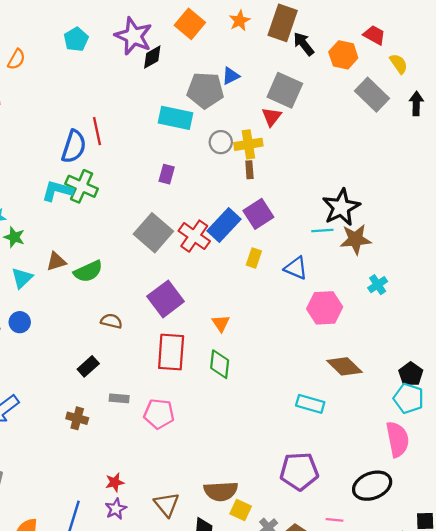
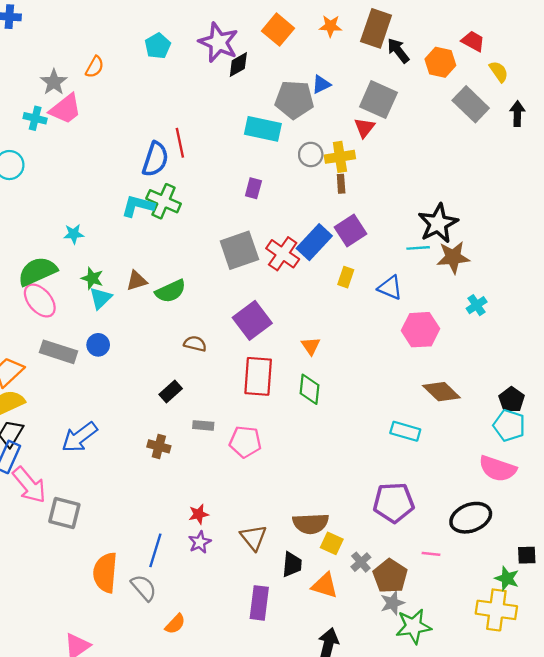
orange star: (240, 21) -> (331, 26), turned 30
gray square: (153, 233) -> (239, 250), turned 30
green star: (14, 237) -> (92, 278), moved
pink semicircle: (397, 439) -> (498, 469), turned 120

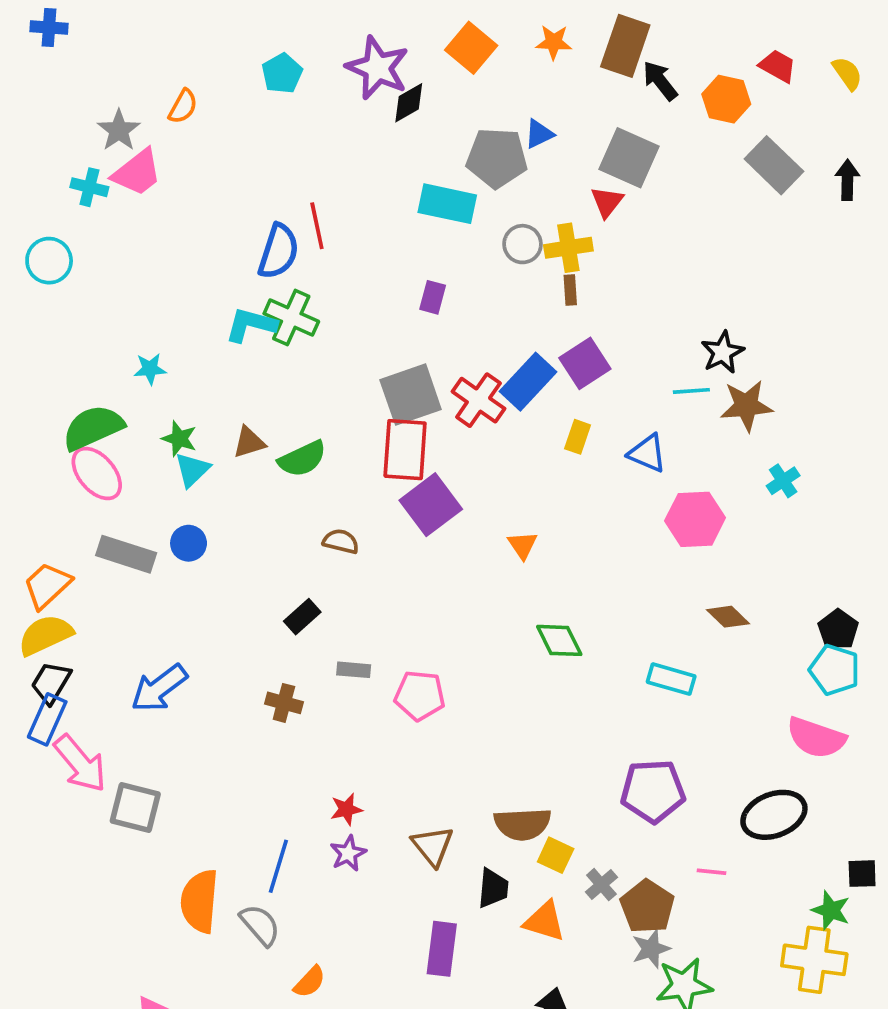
yellow semicircle: (499, 72) -> (847, 73), moved
black star: (438, 223) -> (723, 352), size x0.7
red rectangle: (258, 376) -> (405, 450), moved
green diamond: (310, 389) -> (559, 640), moved, turned -32
brown diamond: (441, 392) -> (728, 617), size x0.7

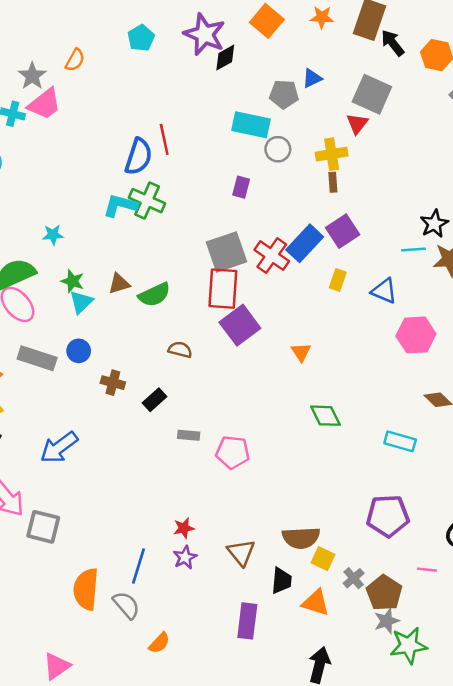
gray pentagon: (497, 158) -> (284, 94), size x0.7
gray circle: (523, 244) -> (278, 149), moved
brown cross: (284, 703) -> (113, 383), moved

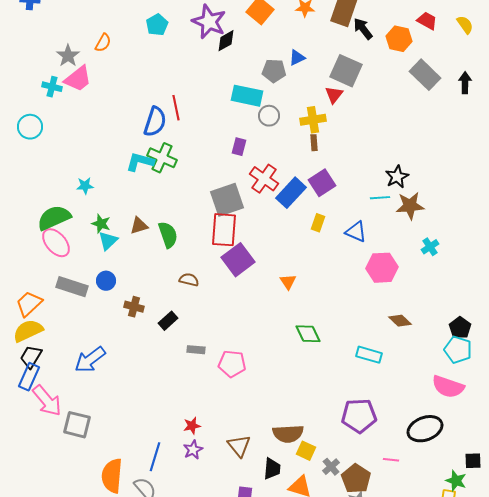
red cross: (272, 256) -> (264, 179), moved
green semicircle: (154, 295) -> (168, 235), turned -84

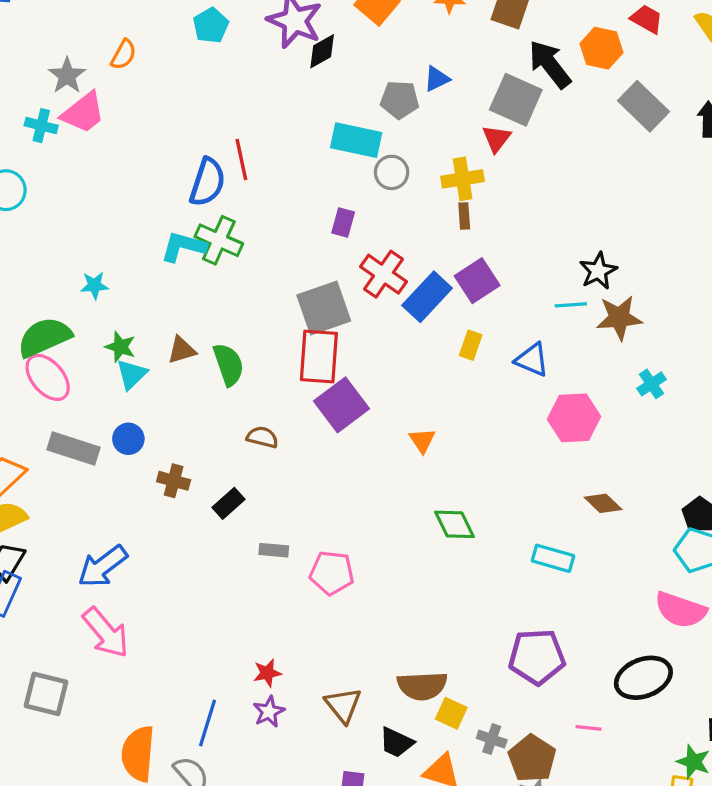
black arrow: (363, 29) -> (550, 64), moved, size x1.4
pink arrow: (47, 401) -> (106, 633), moved
gray square: (77, 425) -> (46, 694), moved
gray cross: (331, 467) -> (492, 739), turned -30
black trapezoid: (272, 469) -> (396, 742), turned 110

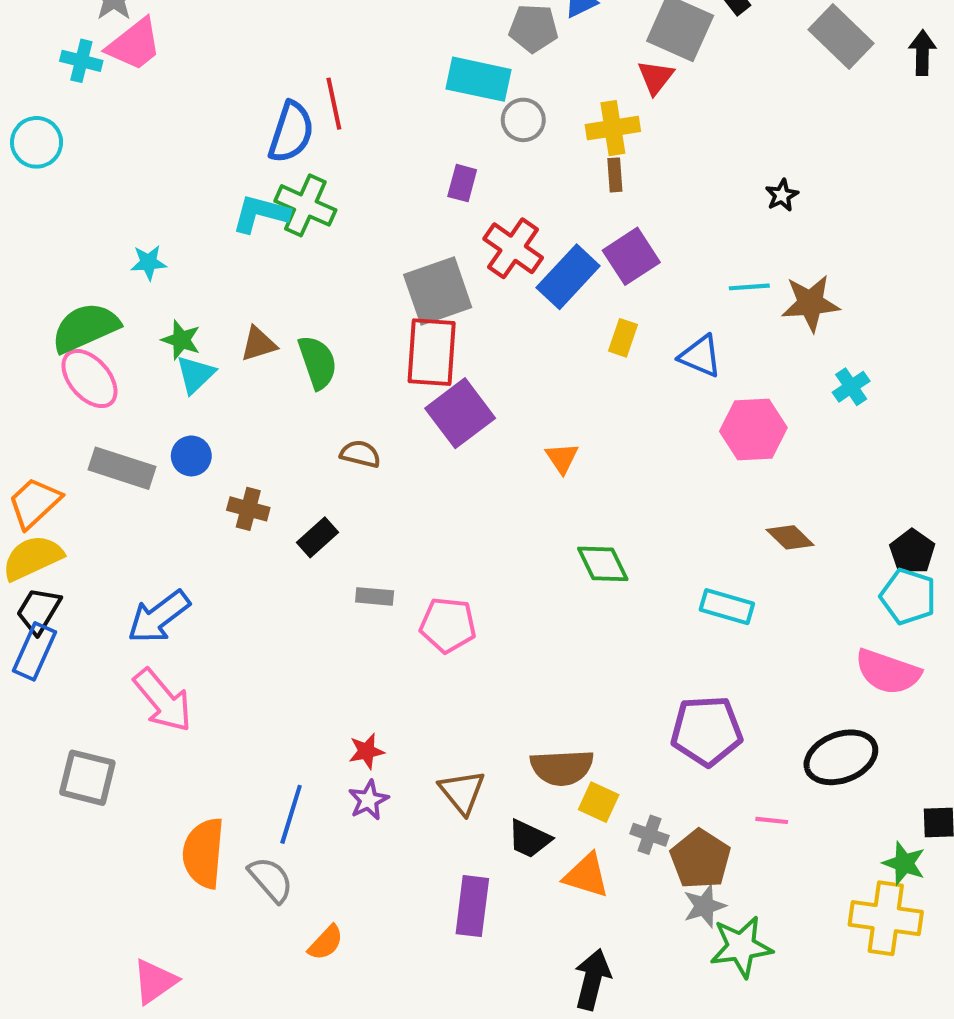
black star: (598, 271) -> (782, 195), moved, size x0.7

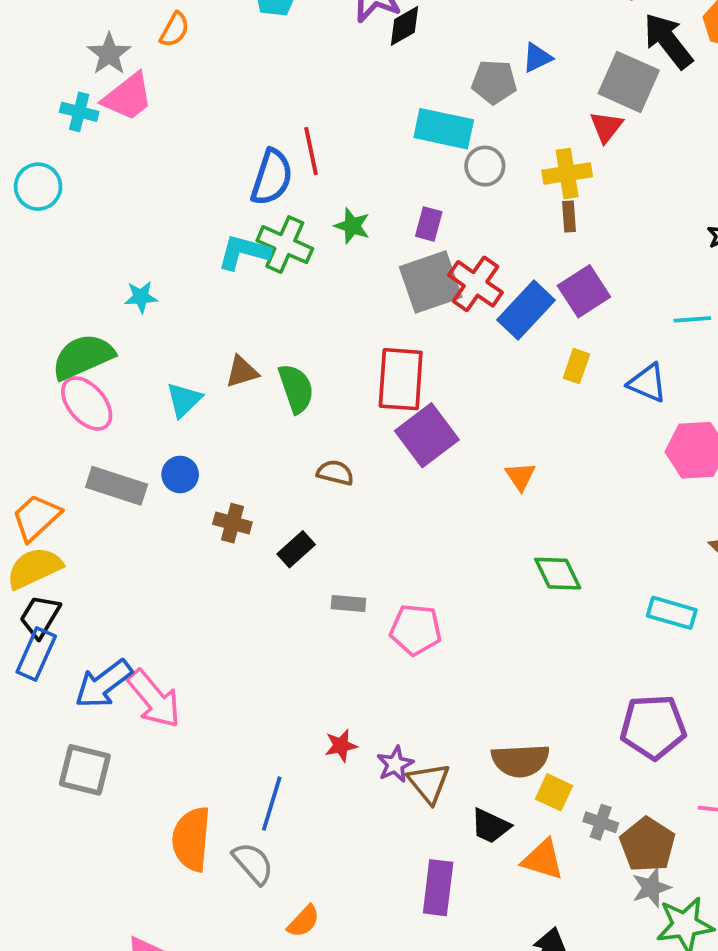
gray square: (438, 291) -> (431, 282), moved
green star: (181, 340) -> (352, 226), moved
blue arrow: (159, 617) -> (103, 684), moved
purple star: (368, 800) -> (395, 764), moved

